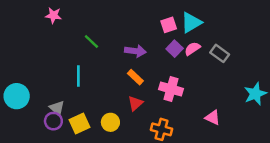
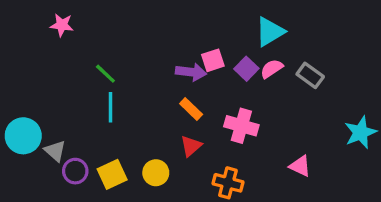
pink star: (53, 15) -> (62, 25), moved
pink square: (169, 25) -> (213, 60), moved
green line: (91, 42) -> (105, 74), moved
gray triangle: (57, 108) -> (55, 151), moved

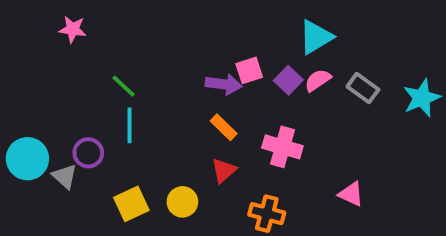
cyan star: (361, 132) -> (422, 98), moved
purple circle: (75, 171) -> (88, 153), moved

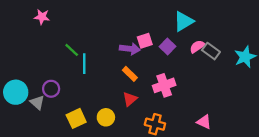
pink semicircle: (318, 80) -> (197, 47), moved
cyan line: (129, 125) -> (84, 64), moved
pink cross: (282, 147) -> (164, 85), turned -35
pink triangle: (351, 194) -> (204, 122), moved

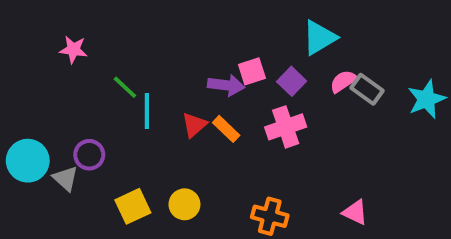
pink star: (42, 17) -> (73, 50), moved
pink cross: (164, 85) -> (286, 127), moved
red triangle: (130, 99) -> (194, 125), moved

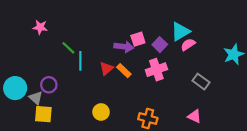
cyan triangle: (319, 38) -> (180, 32), moved
gray rectangle: (367, 89) -> (201, 82), moved
yellow square: (133, 206) -> (43, 114), moved, turned 30

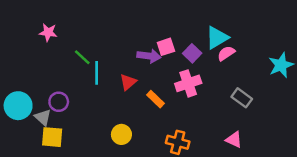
orange rectangle: (124, 71) -> (155, 99), moved

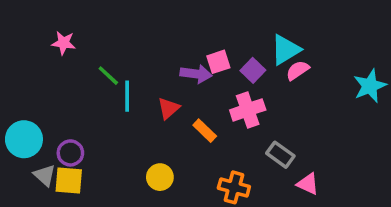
gray rectangle: (242, 98) -> (280, 155), moved
purple circle: (59, 102) -> (70, 153), moved
gray triangle: (43, 117) -> (45, 175), moved

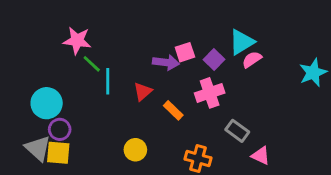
pink star: (64, 43) -> (77, 41), moved, size x1.4
cyan circle: (24, 139) -> (47, 103), moved
gray triangle: (45, 175) -> (38, 148), size x1.4

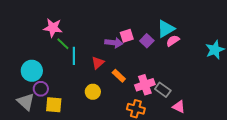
pink cross: (210, 93) -> (145, 85), moved
yellow circle: (135, 150) -> (93, 92), moved
yellow square: (58, 153) -> (54, 105), moved

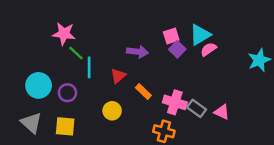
pink square: (127, 36) -> (171, 36), moved
pink cross: (145, 85) -> (175, 102), turned 36
purple circle: (41, 89) -> (67, 93), moved
pink triangle: (179, 107) -> (222, 112), moved

